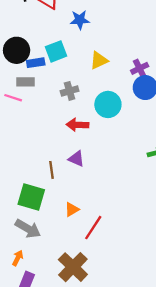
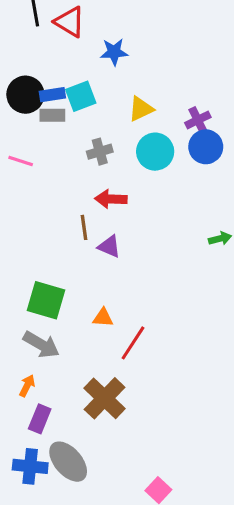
blue rectangle: (36, 63) -> (52, 95), moved
gray rectangle: (26, 82) -> (52, 115), moved
cyan circle: (108, 104) -> (155, 152), moved
brown line: (52, 170) -> (84, 227), moved
orange triangle: (72, 209) -> (103, 318), turned 35

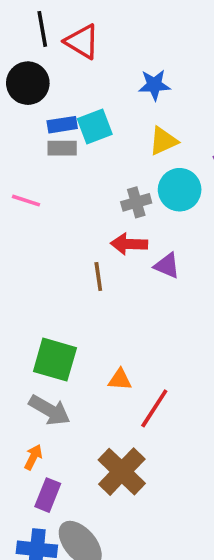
blue star: (114, 52) -> (154, 85), moved
black circle: (25, 95) -> (28, 83), moved
gray cross: (100, 152) -> (136, 202), moved
purple triangle: (109, 246) -> (167, 266), moved

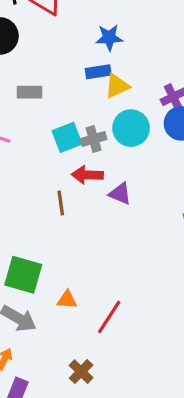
blue rectangle: (62, 125) -> (98, 72), moved
cyan square: (95, 126) -> (67, 137), moved
orange triangle: (120, 379) -> (67, 300), moved
brown cross: (122, 472) -> (81, 372), size x0.6

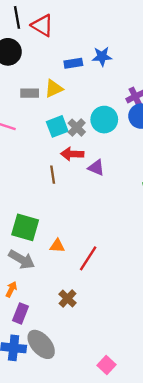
blue star: (109, 38) -> (102, 56), moved
blue rectangle: (98, 72) -> (73, 63), moved
yellow triangle: (117, 86) -> (54, 89), moved
gray cross: (94, 139) -> (77, 128), turned -30

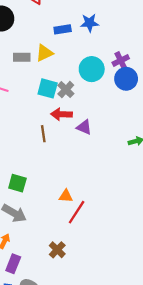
cyan circle: (104, 120) -> (92, 69), moved
cyan square: (57, 126) -> (48, 88), turned 36
green square: (25, 227) -> (17, 183), size x0.7
orange triangle: (57, 246) -> (66, 196), moved

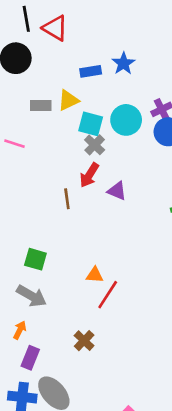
blue star: (90, 23) -> (123, 63), turned -30
cyan square: (48, 88) -> (91, 124), moved
red arrow: (62, 114) -> (89, 175), turned -60

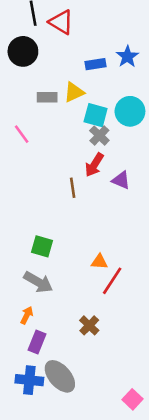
pink line: (14, 144) -> (22, 134), turned 36

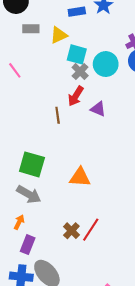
gray rectangle: (47, 97) -> (31, 29), moved
cyan circle: (130, 111) -> (106, 64), moved
green square: (42, 246) -> (32, 164), size x1.4
orange triangle: (99, 262) -> (80, 177), size x1.5
red line: (112, 281) -> (91, 230), moved

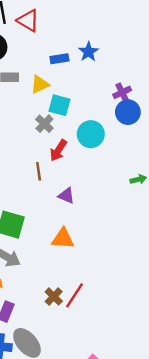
cyan circle: (106, 64) -> (91, 134), moved
gray cross: (80, 72) -> (44, 124), moved
purple triangle: (98, 109) -> (66, 196), moved

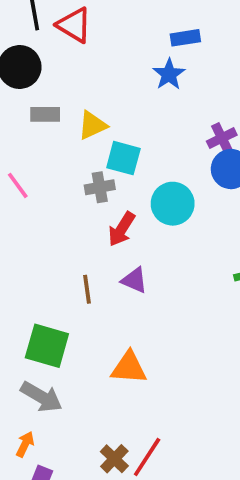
blue rectangle: (59, 59) -> (185, 38), moved
gray cross: (44, 124) -> (100, 187), turned 36
brown line: (39, 171) -> (87, 289), moved
purple triangle: (66, 196) -> (134, 280), moved

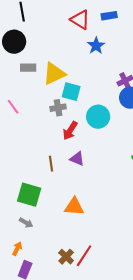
red triangle: (74, 25) -> (80, 20), moved
blue rectangle: (185, 38) -> (109, 16), moved
yellow triangle: (92, 125) -> (54, 74), size x1.4
gray arrow: (41, 397) -> (26, 223), size x0.6

